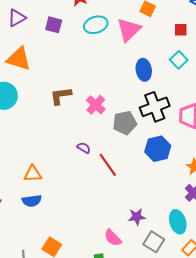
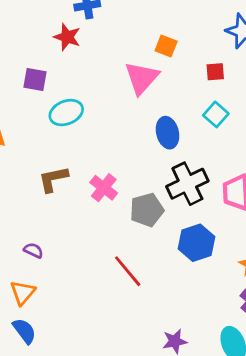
cyan ellipse: (96, 25) -> (66, 113), moved
purple semicircle: (84, 148) -> (33, 250), moved
orange triangle: (33, 174) -> (23, 293), turned -42
blue semicircle: (32, 201) -> (24, 331), turned -114

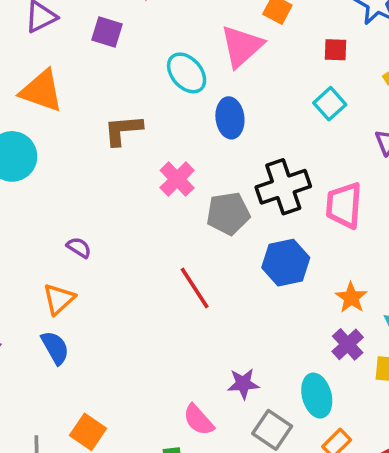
cyan ellipse: (66, 113) -> (187, 73), moved, turned 64
blue ellipse: (168, 133) -> (230, 118), moved
brown L-shape: (53, 179) -> (123, 130), moved

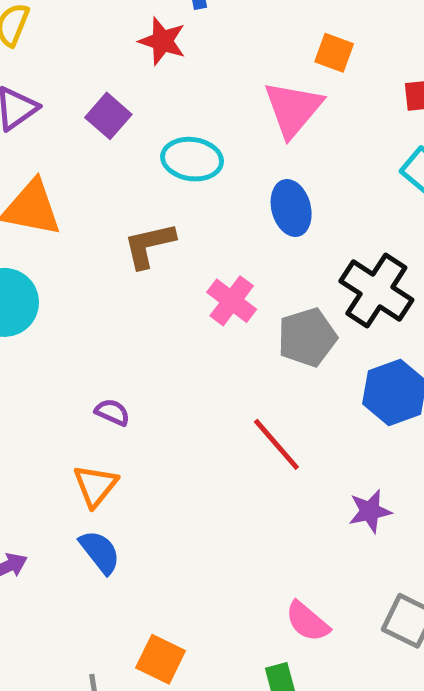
purple square: (107, 32) -> (108, 116), turned 32
cyan ellipse: (187, 73) -> (192, 159), moved, turned -33
black cross: (283, 187) -> (376, 290), turned -30
purple star: (243, 384) -> (370, 511), moved

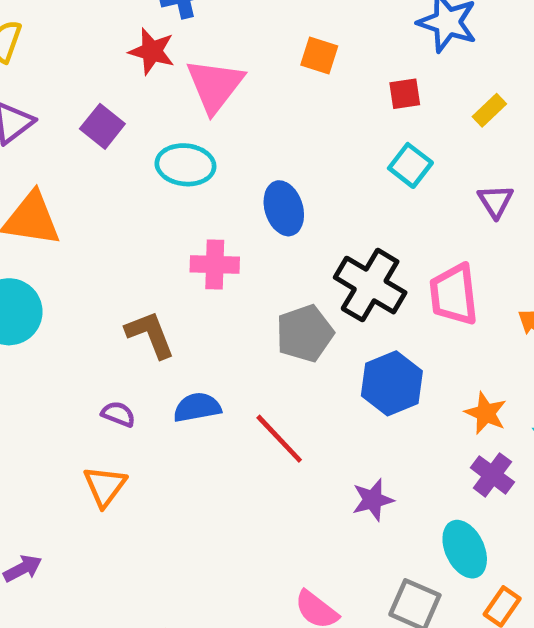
pink triangle: (293, 109) -> (215, 86), moved
brown L-shape: (149, 245) -> (150, 334), moved, turned 84
pink cross: (232, 301) -> (215, 264), moved, turned -33
blue semicircle: (100, 552) -> (197, 407), moved, turned -60

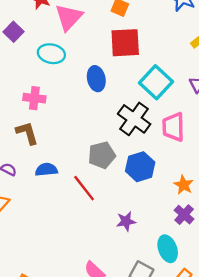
red square: (405, 94) -> (125, 43), moved, size x2.0
cyan square: (410, 165) -> (156, 82), moved, size x1.6
pink cross: (215, 264) -> (34, 98), moved
gray pentagon: (305, 333) -> (102, 155), moved

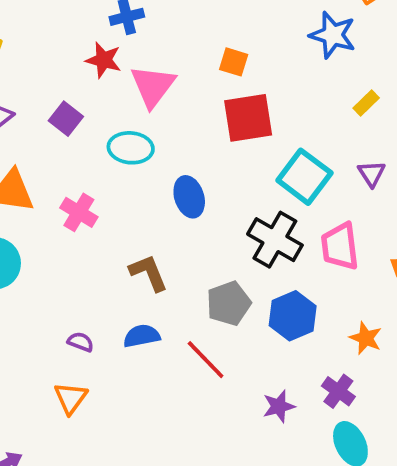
blue ellipse: (96, 79) -> (189, 197), moved
pink cross: (34, 98) -> (79, 212), moved, turned 30
brown L-shape: (27, 133) -> (149, 273), moved
purple cross: (184, 215) -> (338, 391), moved

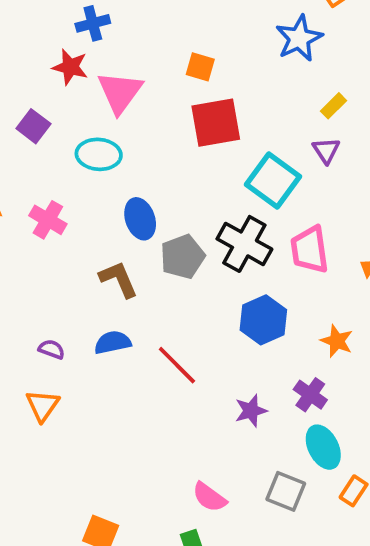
blue star: (333, 35) -> (299, 38), turned 30
purple triangle: (372, 174) -> (326, 151), moved
blue ellipse: (189, 197) -> (140, 219), moved
gray pentagon: (229, 303) -> (183, 257), moved

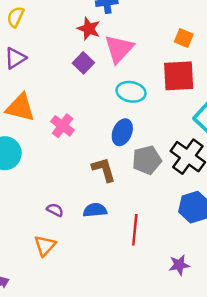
orange square: (200, 67) -> (184, 38), moved
purple square: (33, 126) -> (83, 63), moved
cyan ellipse: (99, 154) -> (131, 92), moved
blue ellipse: (140, 219) -> (122, 132), turned 35
red line: (177, 365) -> (135, 230), turned 44

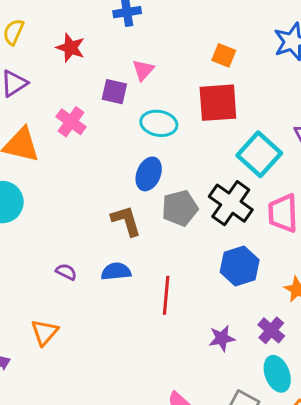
red star: (89, 29) -> (71, 48), moved
pink triangle: (119, 49) -> (143, 70), size x0.6
purple square: (83, 63) -> (114, 92), moved, turned -30
pink cross: (63, 126) -> (71, 122), moved
orange triangle: (45, 246) -> (45, 332), moved

